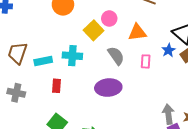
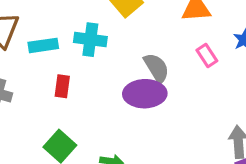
gray semicircle: (116, 56) -> (156, 68), moved
pink rectangle: (146, 61) -> (207, 56), turned -40

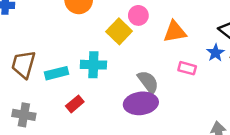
pink rectangle: (207, 56) -> (187, 68), turned -36
red rectangle: (62, 86) -> (75, 104), turned 48

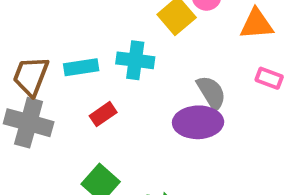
brown trapezoid: (23, 64) -> (31, 76), moved
gray cross: (24, 115) -> (29, 123), size x1.4

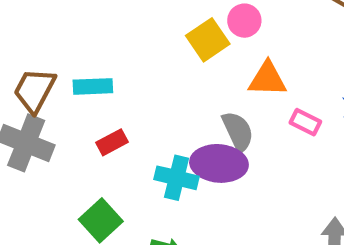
orange triangle: (257, 24) -> (268, 79), moved
cyan cross: (135, 60) -> (177, 178), moved

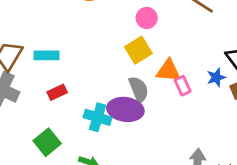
yellow square: (208, 40) -> (138, 50), moved
orange triangle: (268, 79) -> (168, 71), moved
pink rectangle: (305, 122) -> (183, 86), turned 36

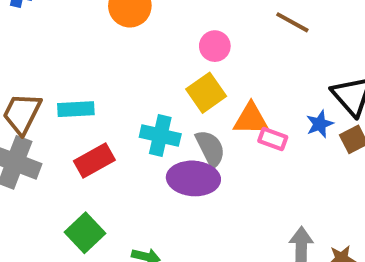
pink rectangle: (183, 86) -> (273, 139), turned -42
red rectangle: (57, 92) -> (94, 160), size x1.4
cyan cross: (98, 117) -> (160, 136), moved

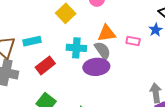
yellow square: (206, 93) -> (66, 13), moved
orange triangle: (251, 119) -> (107, 33), moved

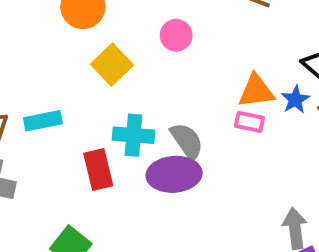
orange triangle: (107, 33) -> (256, 91), moved
red rectangle: (45, 65) -> (98, 169), moved, turned -66

